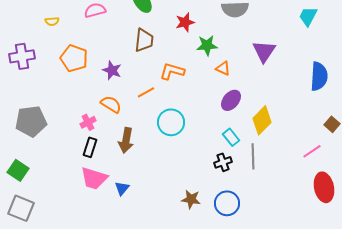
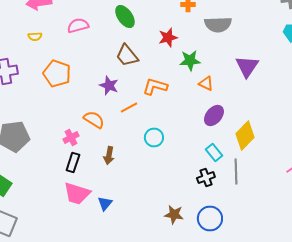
brown trapezoid: (144, 40) -> (127, 56), turned 135
purple star: (112, 70) -> (109, 86), moved
cyan circle: (171, 122) -> (154, 138), size x0.7
brown arrow: (126, 140) -> (109, 156), size x0.7

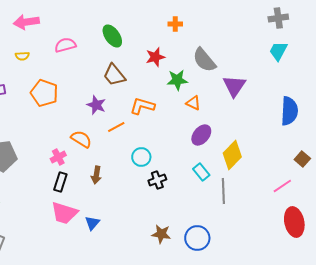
gray semicircle: (218, 24) -> (204, 60), moved, turned 52
black cross: (206, 178) -> (157, 180), moved

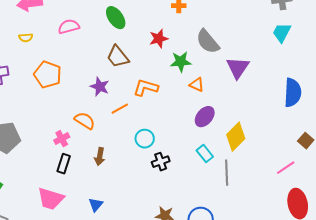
pink trapezoid: (64, 213) -> (51, 199), moved

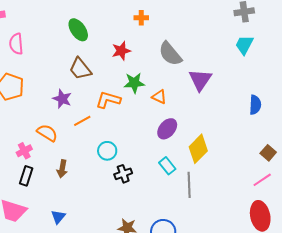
pink semicircle: (69, 27) -> (16, 44), moved, turned -80
green star: (181, 62) -> (134, 83), moved
blue semicircle: (293, 93) -> (255, 105), size x0.7
pink line: (286, 168) -> (262, 180), moved

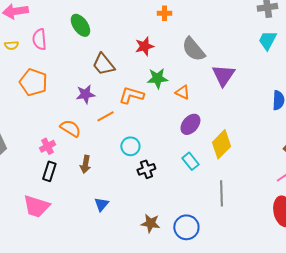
green ellipse: (78, 30) -> (80, 25), moved
purple star: (62, 99) -> (85, 94), turned -30
gray line: (189, 185) -> (221, 193), moved
blue triangle: (58, 217) -> (101, 204), moved

